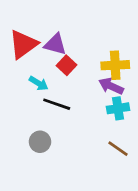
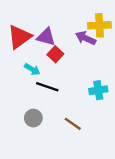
yellow cross: (115, 65) -> (99, 25), moved
purple arrow: (111, 86) -> (86, 38), moved
brown line: (118, 149) -> (73, 124), moved

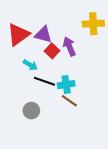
purple arrow: (86, 38) -> (69, 46), moved, turned 42
cyan cross: (98, 90) -> (66, 85), moved
brown line: (73, 124) -> (69, 101), moved

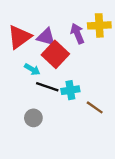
purple arrow: (69, 46) -> (77, 34), moved
red square: (52, 51) -> (55, 54), size x1.6
brown line: (69, 101) -> (95, 107), moved

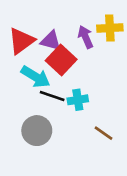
cyan arrow: (32, 69) -> (35, 77), size x1.6
brown line: (95, 107) -> (103, 133), moved
gray circle: (33, 118) -> (37, 131), size x1.5

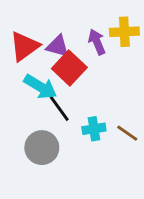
black line: (52, 96) -> (59, 109), turned 35
cyan cross: (78, 100) -> (94, 129), moved
brown line: (103, 133) -> (127, 133), moved

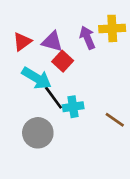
red triangle: (24, 46) -> (22, 42), size x0.7
red square: (69, 68) -> (63, 61), size x0.7
cyan cross: (94, 129) -> (73, 107), moved

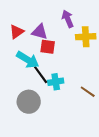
yellow cross: (112, 28) -> (86, 37), moved
purple arrow: (87, 38) -> (68, 19), moved
red square: (63, 61) -> (48, 47), turned -35

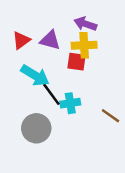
purple arrow: (68, 19) -> (85, 24), turned -48
yellow cross: (86, 37) -> (84, 45), moved
red square: (48, 47) -> (77, 62), moved

